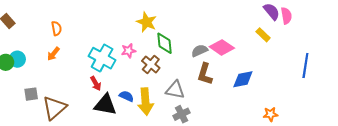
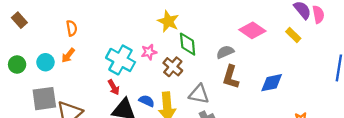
pink diamond: (222, 47) -> (252, 30), moved
cyan circle: (17, 59) -> (45, 62), moved
gray square: (31, 94) -> (44, 99), size x1.6

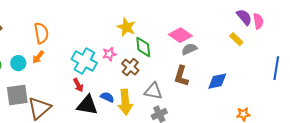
orange semicircle: (72, 28) -> (41, 33), size x1.5
pink diamond: (252, 30) -> (180, 35), moved
gray semicircle: (225, 52) -> (189, 49), moved

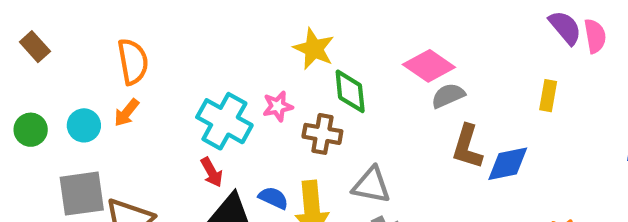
yellow rectangle: (236, 39) -> (548, 96), moved, turned 56
brown cross: (130, 67) -> (322, 134), turned -30
brown L-shape: (181, 76) -> (467, 147), moved

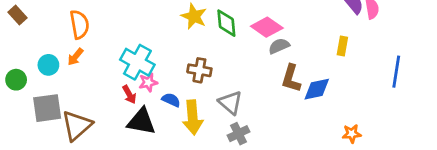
green diamond: (350, 91) -> (226, 23), moved
pink star: (278, 106) -> (148, 82), moved
green circle: (31, 130) -> (16, 80), moved
gray triangle: (371, 185) -> (230, 103), turned 30
blue semicircle: (273, 198) -> (171, 100), moved

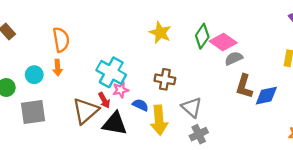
green diamond: (226, 23) -> (202, 36), moved, turned 40
orange arrow: (75, 57) -> (58, 68), turned -42
brown triangle: (77, 126) -> (86, 111), moved

